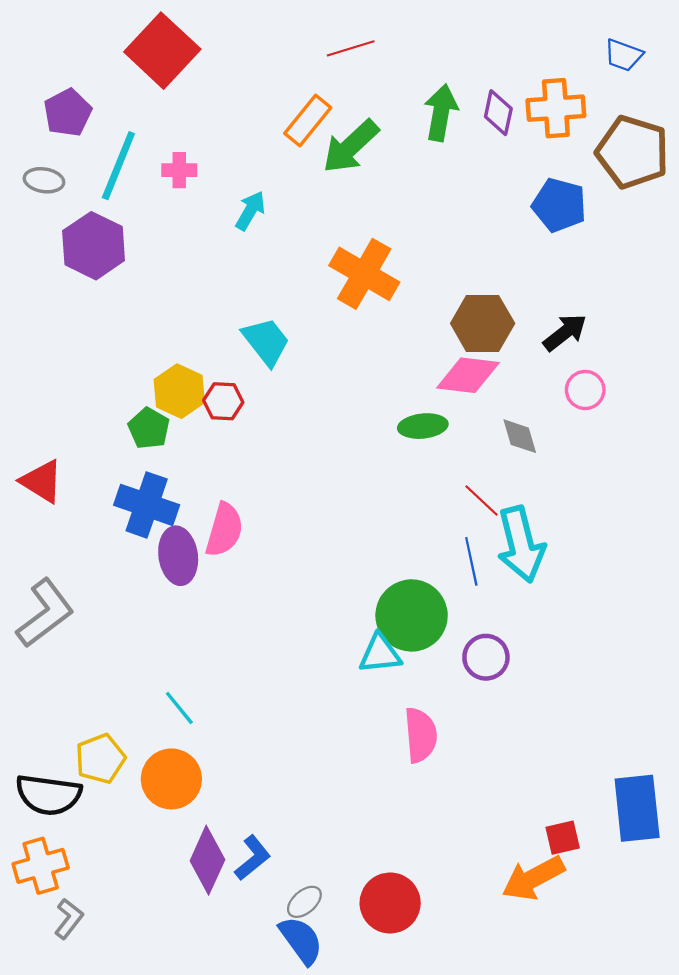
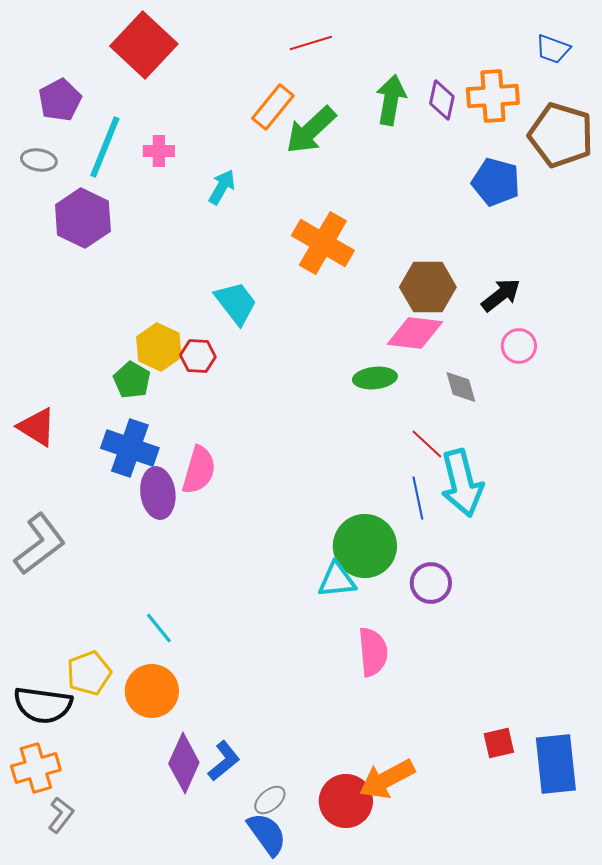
blue rectangle: (637, 808) -> (556, 764), moved
orange arrow: (533, 878) -> (387, 779), moved

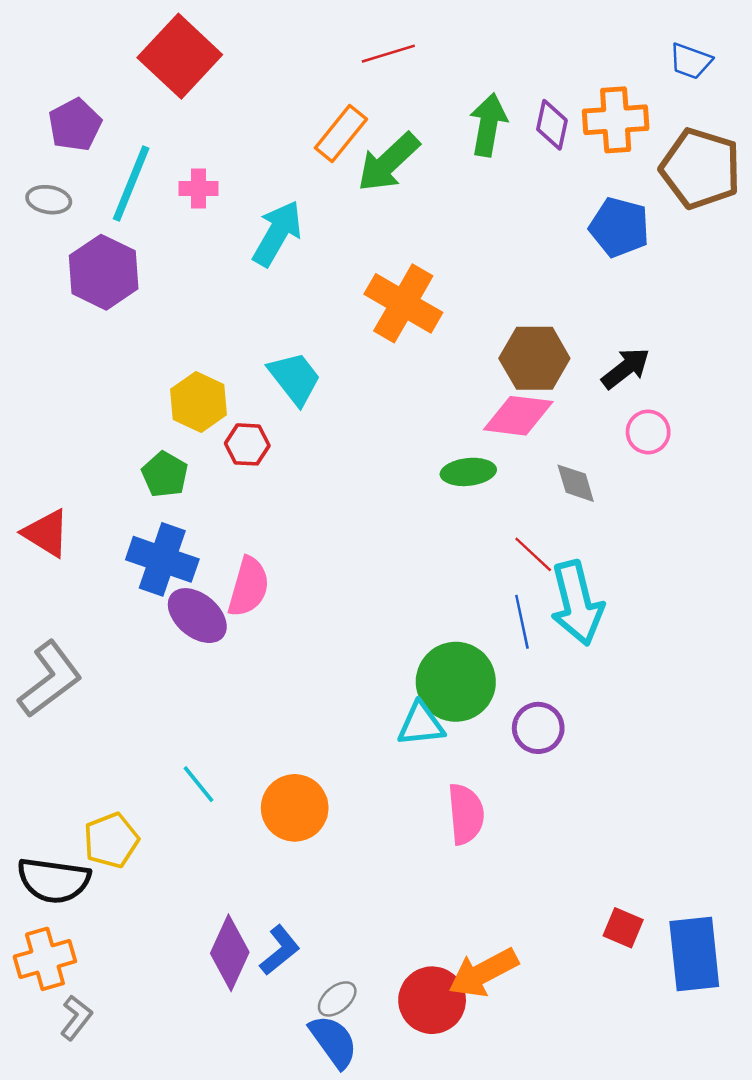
cyan arrow: (222, 187) -> (277, 233), size x1.5
yellow hexagon: (159, 347) -> (199, 402), moved
purple ellipse: (158, 493) -> (197, 616), turned -42
orange circle: (152, 691) -> (295, 808), moved
red square: (499, 743) -> (623, 928), turned 36

